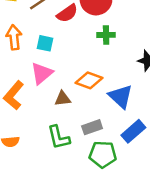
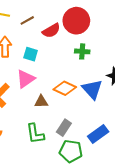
blue triangle: (121, 96) -> (92, 89), moved
gray rectangle: (92, 127) -> (64, 128), turned -42

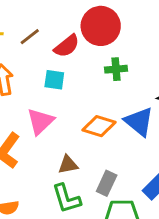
cyan square: (31, 54) -> (54, 80), moved
brown triangle: (41, 102) -> (68, 165), moved

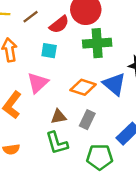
green cross: (116, 69) -> (97, 43), size x1.6
gray rectangle: (107, 183) -> (87, 120), moved

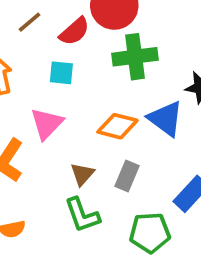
brown triangle: (59, 117) -> (82, 174), turned -35

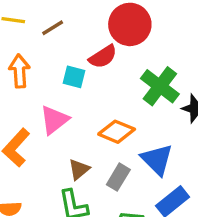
red semicircle: (74, 31) -> (103, 57), moved
green cross: (135, 57) -> (160, 86), moved, turned 36
blue triangle: (165, 119) -> (157, 160), moved

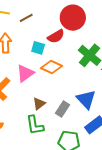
orange diamond: (117, 132) -> (51, 67), moved

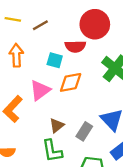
red semicircle: (56, 36) -> (75, 46), turned 30
orange diamond: (51, 67) -> (71, 82), turned -35

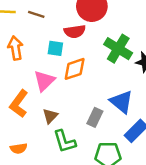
brown line: (40, 25) -> (36, 14), turned 56
brown triangle: (57, 125) -> (50, 116), moved

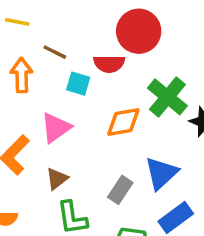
brown line: (36, 14) -> (55, 52), moved
orange diamond: (75, 69) -> (123, 122), moved
blue triangle: (122, 102) -> (161, 173), turned 30

